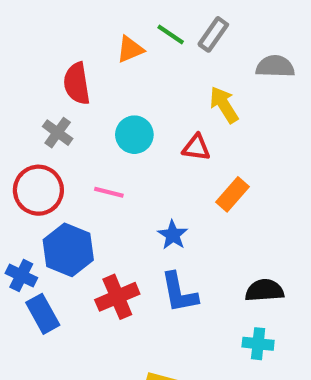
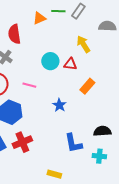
green line: (171, 34) -> (58, 11), turned -32
cyan circle: (134, 135) -> (50, 61), moved
blue L-shape: (179, 293) -> (73, 143), moved
red cross: (117, 297) -> (22, 142), moved

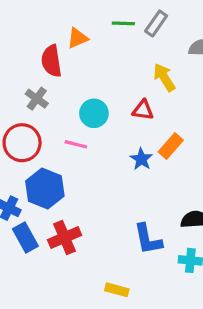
orange triangle: (39, 18) -> (78, 38), moved
cyan circle: (50, 61) -> (94, 113), moved
blue star: (59, 105) -> (141, 159), moved

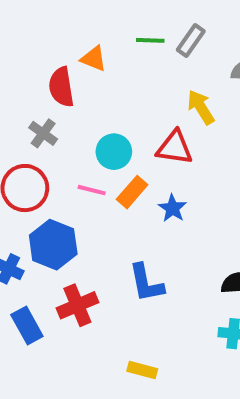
orange triangle: (78, 38) -> (94, 59), turned 45
red triangle: (143, 110) -> (175, 148), size x1.4
orange rectangle: (171, 146) -> (132, 192), moved
blue rectangle: (25, 238) -> (27, 325), moved
blue L-shape: (148, 239) -> (146, 283), moved

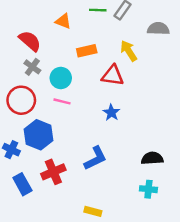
red semicircle: (61, 87) -> (30, 41), moved, turned 140
cyan circle: (114, 152) -> (61, 78), moved
orange rectangle: (132, 192) -> (87, 51), moved, turned 36
blue L-shape: (146, 283) -> (95, 158), turned -105

